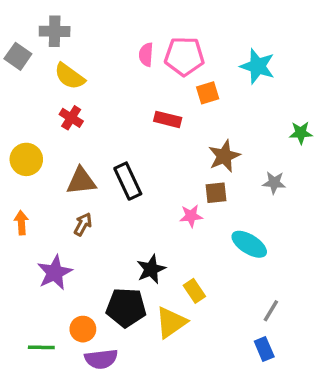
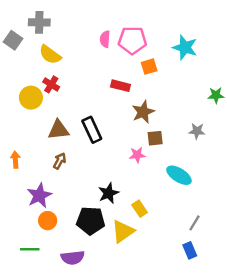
brown star: (224, 156) -> (143, 112), moved
yellow circle: (26, 159) -> (31, 98), moved
orange circle: (83, 329) -> (48, 221), moved

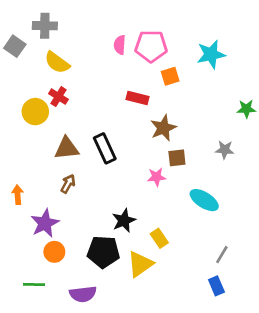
cyan star: (185, 47) -> (211, 54), turned -30
orange arrow: (15, 160) -> (18, 195), moved

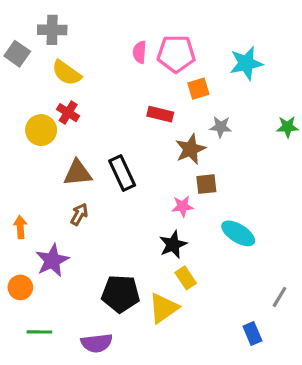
gray star: (225, 150) -> (221, 127), moved
black star: (124, 221) -> (173, 244), moved
orange circle: (54, 252) -> (20, 287), moved
gray line: (222, 255) -> (279, 297), moved

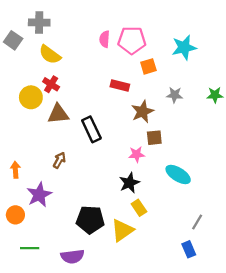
gray star: (221, 127) -> (175, 95), moved
brown triangle: (78, 173) -> (58, 114), moved
gray line: (279, 297) -> (197, 222), moved

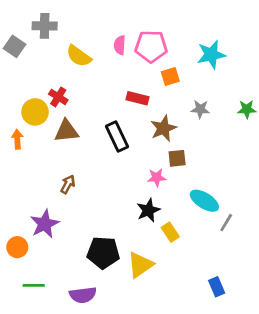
yellow semicircle: (50, 55) -> (79, 56), moved
black rectangle: (91, 129) -> (117, 137), moved
orange arrow: (15, 170) -> (17, 139), moved
yellow rectangle: (139, 208) -> (170, 232), moved
gray line: (197, 222) -> (226, 223), moved

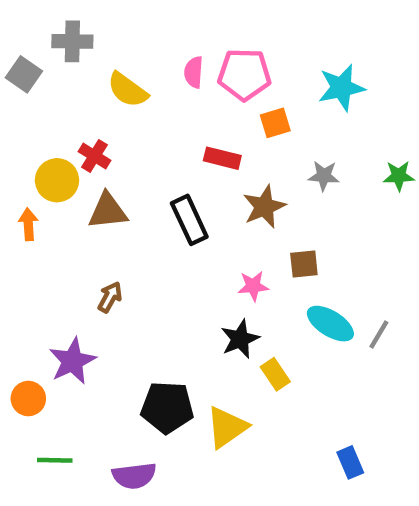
brown square: (177, 158) -> (304, 264), moved
gray line: (226, 223) -> (379, 335), moved

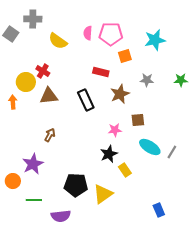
green line: (55, 460) -> (34, 200), moved

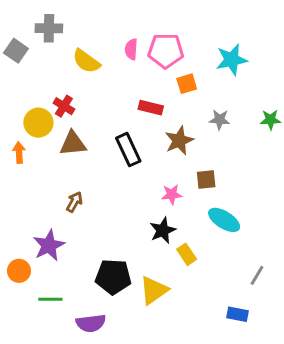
gray line: (172, 152) -> (257, 275), moved
blue rectangle: (159, 210) -> (238, 314), turned -56

